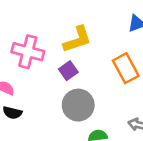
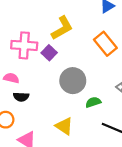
purple square: (68, 71) -> (49, 53), moved

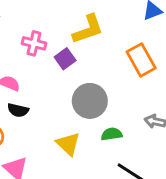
pink cross: (24, 45) -> (34, 43), size x0.7
yellow triangle: (64, 126) -> (68, 144), moved

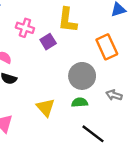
yellow L-shape: (88, 29) -> (67, 20), turned 112
gray circle: (90, 101) -> (82, 76), moved

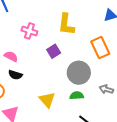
purple square: (48, 42) -> (54, 51), moved

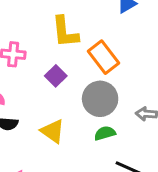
orange rectangle: (100, 48) -> (103, 57), moved
yellow triangle: (47, 100) -> (53, 131), moved

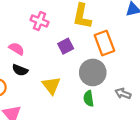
green semicircle: (105, 133) -> (89, 98), turned -98

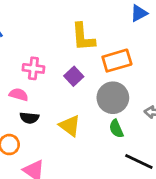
pink cross: (40, 21) -> (33, 68), moved
orange rectangle: (104, 43) -> (117, 61), turned -70

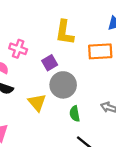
orange rectangle: (117, 61) -> (100, 51), moved
gray circle: (113, 98) -> (63, 85), moved

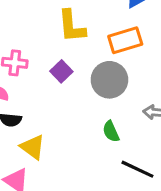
gray circle: (63, 85) -> (109, 80), moved
yellow triangle: (37, 102) -> (33, 147), moved

